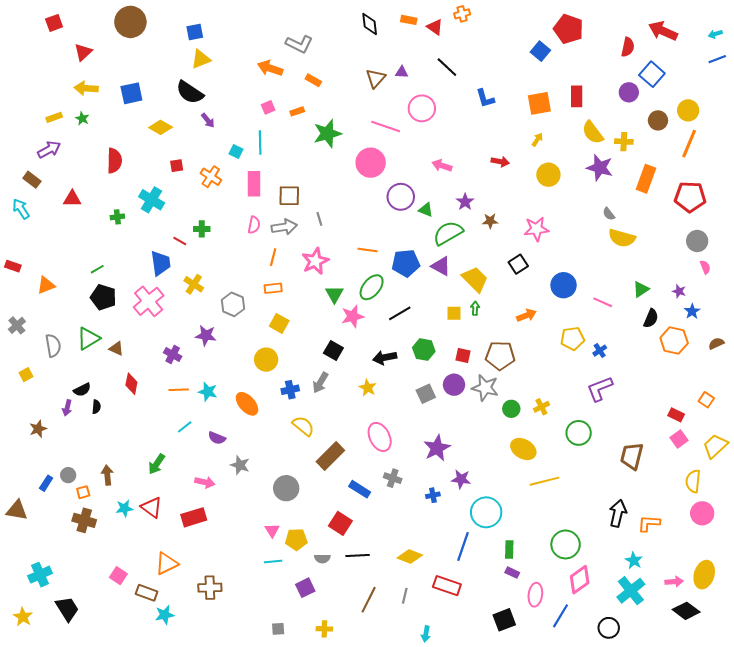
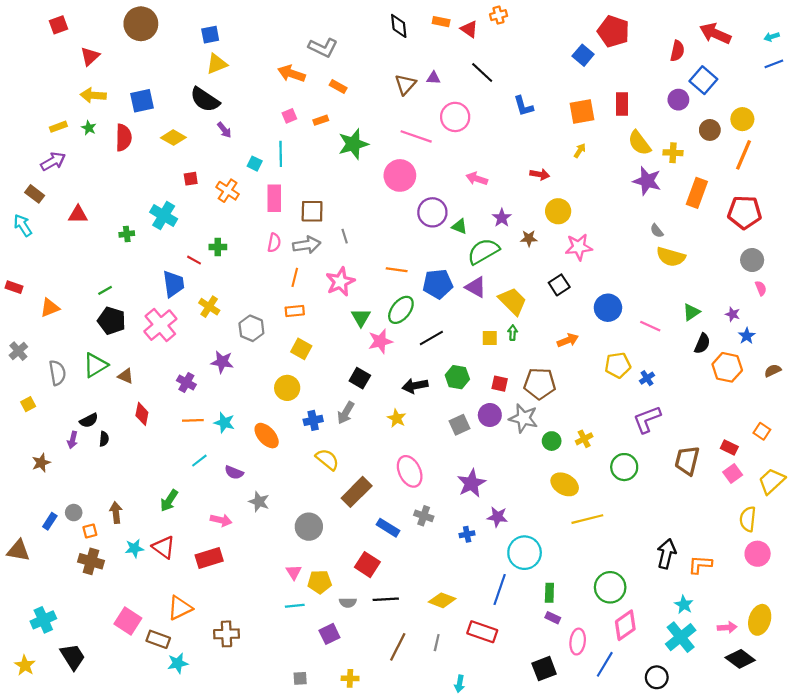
red semicircle: (114, 161) -> (124, 138), moved
yellow circle: (548, 175) -> (558, 211), moved
brown trapezoid: (632, 456) -> (687, 461), moved
pink square: (118, 576) -> (128, 621), size x1.4

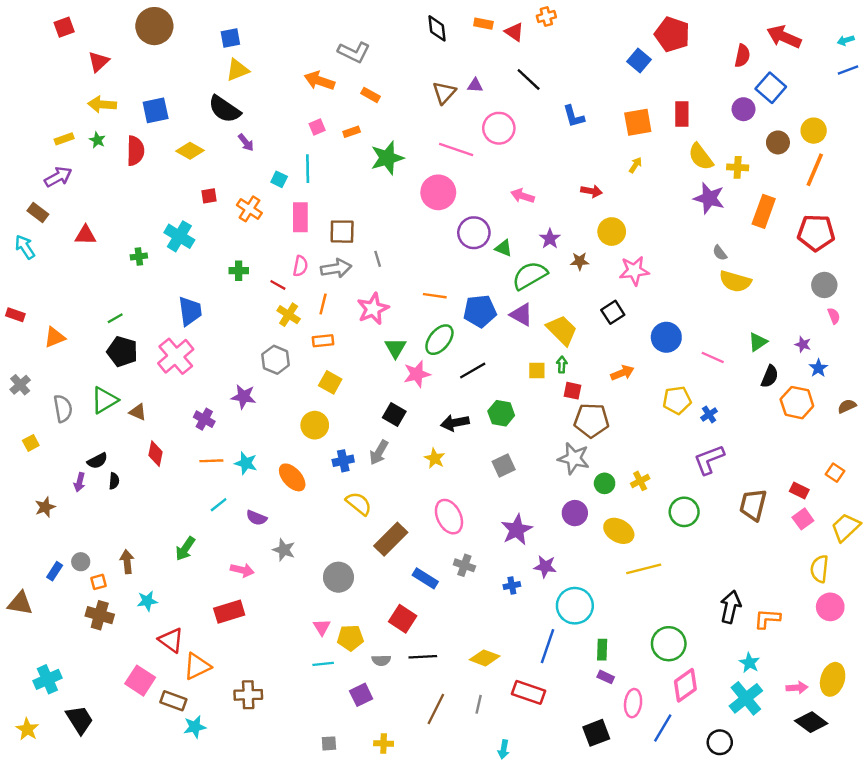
red line: (194, 260) -> (278, 285), moved
yellow cross: (209, 307) -> (289, 315), moved
red square: (500, 384) -> (572, 391), moved
purple circle: (490, 415) -> (575, 513), moved
red triangle: (164, 547) -> (171, 640), moved

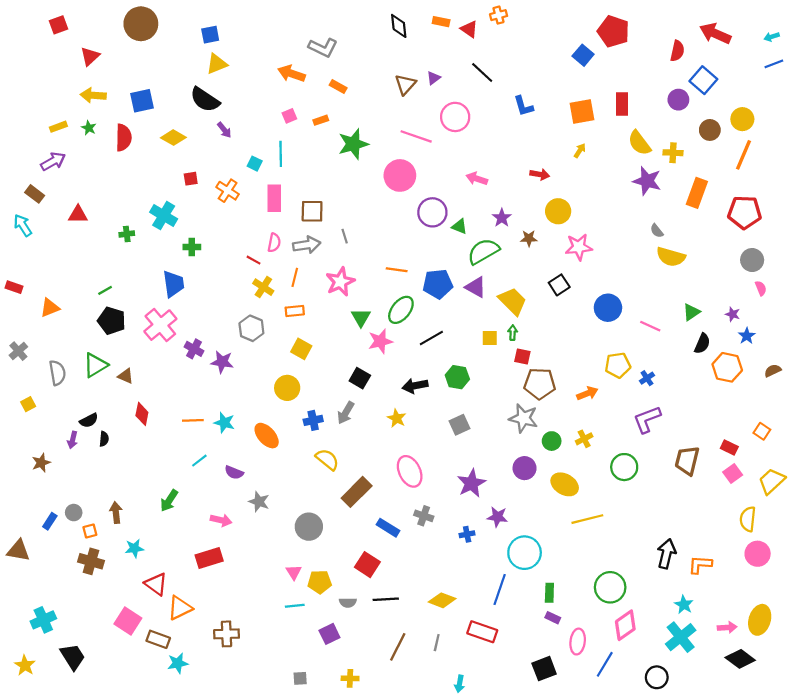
purple triangle: (475, 85) -> (433, 78), turned -40
green cross: (239, 271) -> (192, 247), moved
orange arrow: (622, 373) -> (587, 393), moved
purple cross: (204, 419) -> (194, 349), moved

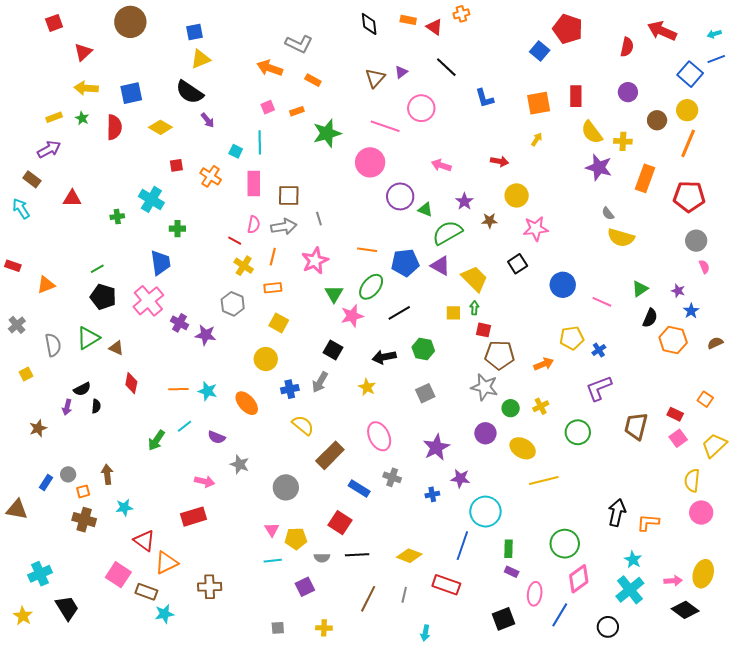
blue square: (703, 80) -> (690, 74), moved
green arrow: (169, 501) -> (156, 440), moved

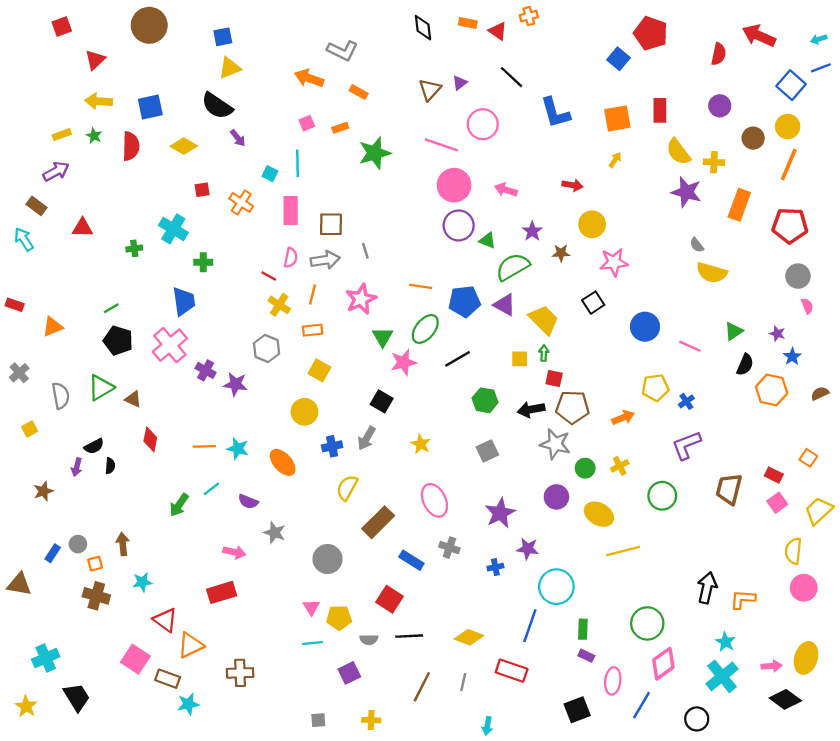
blue L-shape: (484, 98) -> (555, 113), size x1.4
pink circle: (370, 162) -> (454, 185), moved
black arrow: (384, 357) -> (531, 409), moved
yellow semicircle: (303, 425) -> (347, 488), turned -100

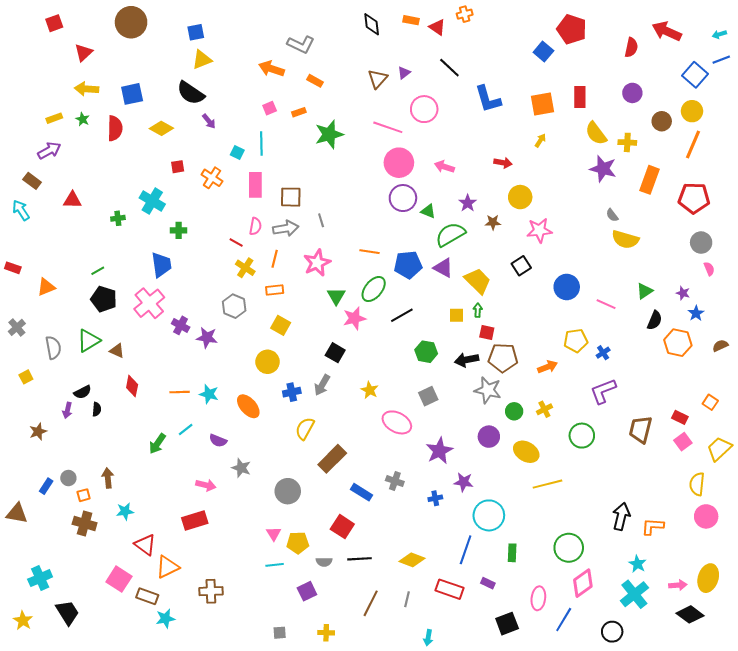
pink ellipse: (434, 500) -> (397, 422), moved, turned -36
purple rectangle: (586, 656) -> (488, 583), moved

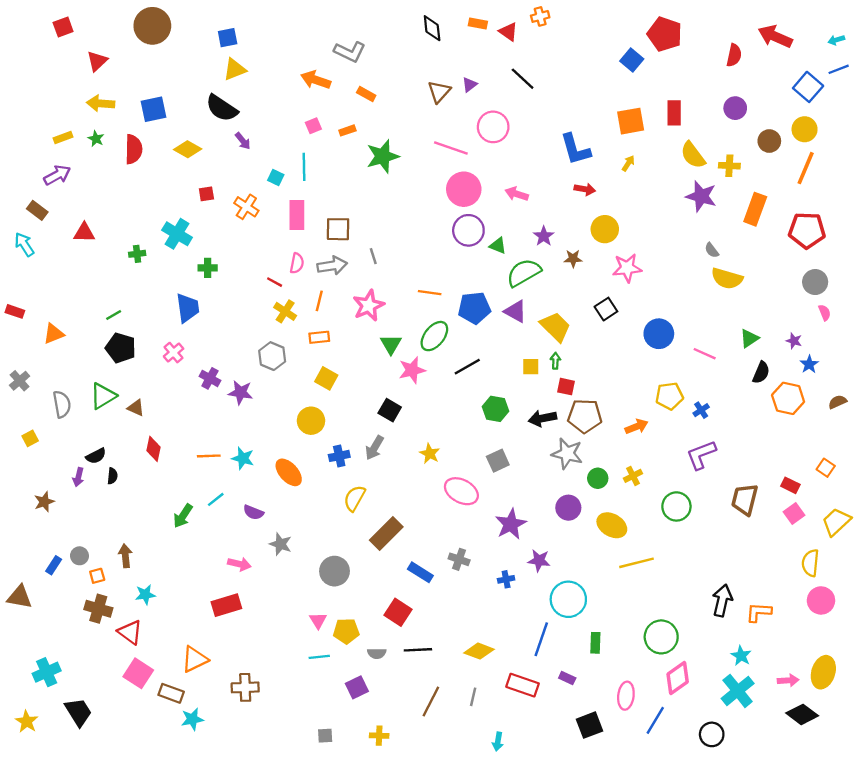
blue L-shape: (488, 99) -> (575, 149), moved
pink cross: (149, 303) -> (174, 353), size x0.6
red triangle: (145, 545) -> (130, 632), moved

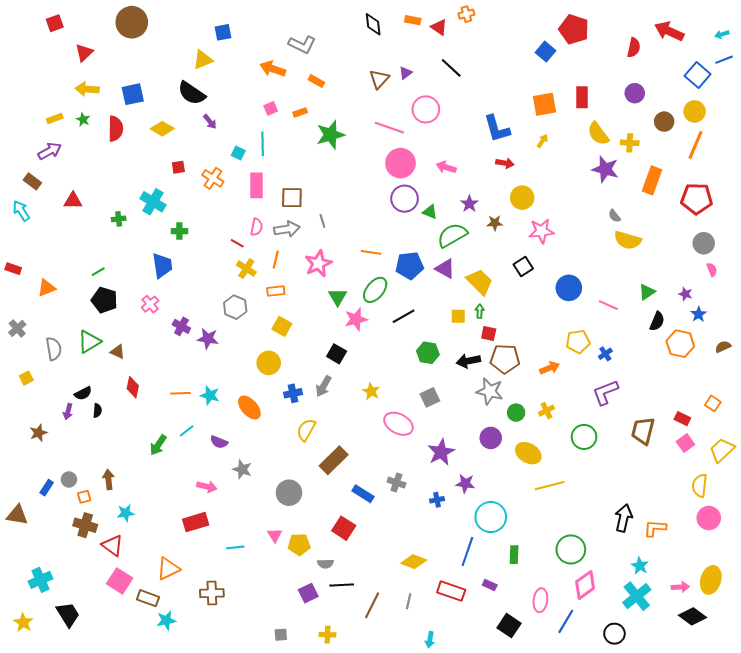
blue square: (228, 38) -> (223, 32), moved
black line: (418, 650) -> (342, 585), moved
cyan line: (319, 657) -> (235, 547), moved
black square: (589, 725) -> (509, 626), turned -35

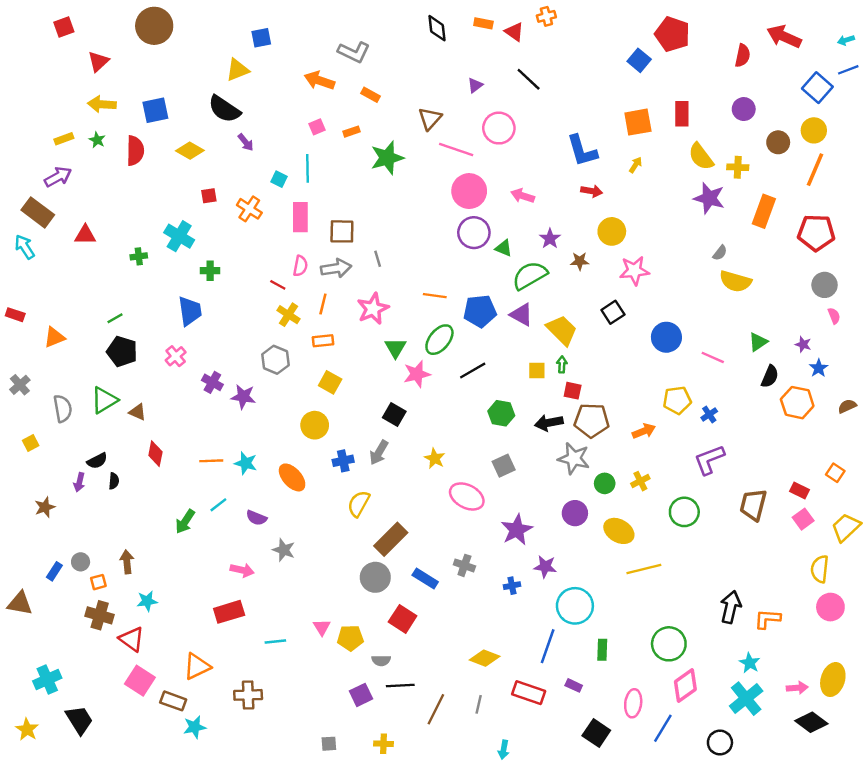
brown triangle: (379, 79) -> (430, 119), moved
brown rectangle: (32, 181) -> (38, 212), size x1.5
gray semicircle: (614, 216) -> (720, 253), turned -104
gray circle: (289, 493) -> (375, 577), moved

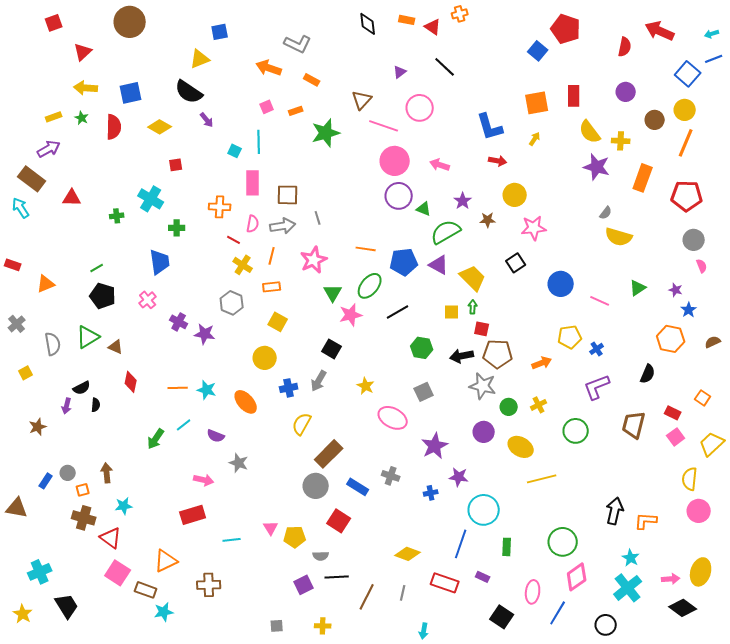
orange cross: (249, 209) -> (220, 207), moved, turned -30
black semicircle: (770, 376) -> (648, 374), moved

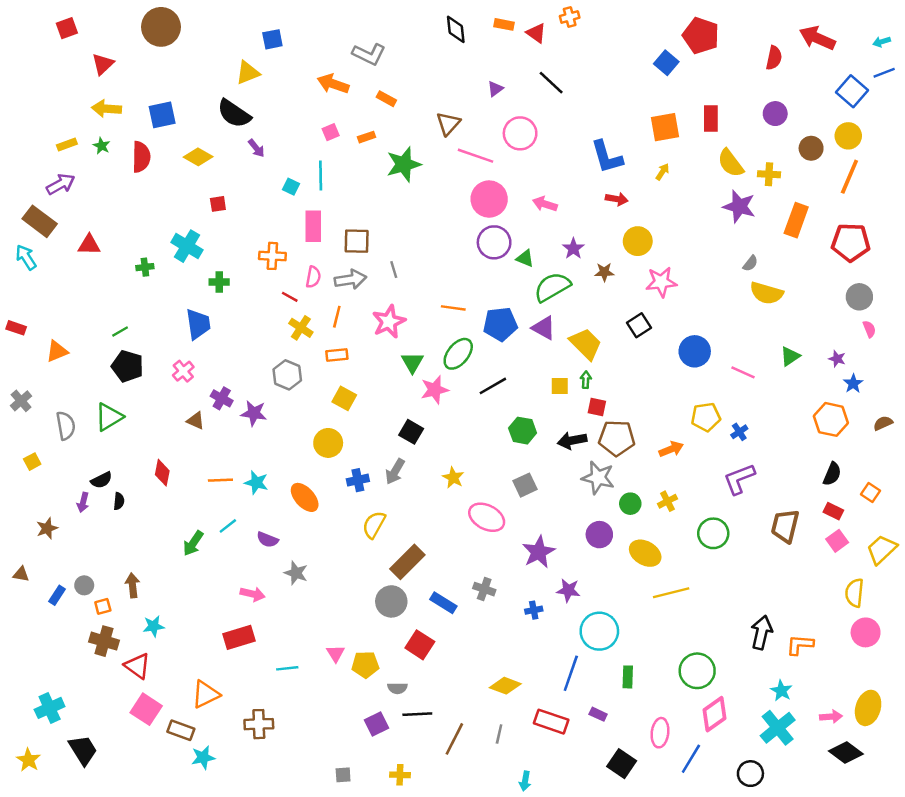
brown triangle: (116, 347) -> (196, 421), moved
black semicircle: (648, 374) -> (832, 474), moved
brown triangle: (17, 508) -> (21, 574), moved, size x0.6

